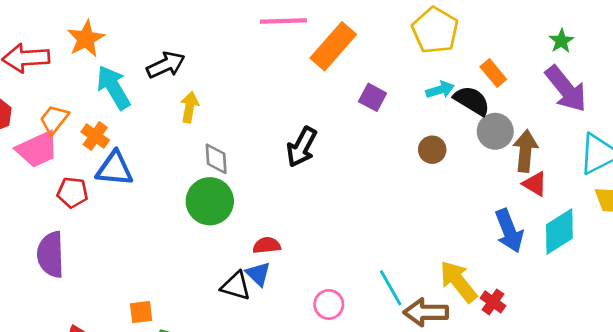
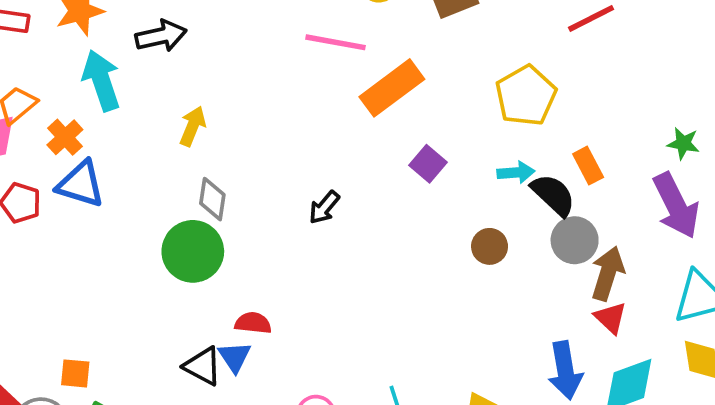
green star: (561, 41) -> (683, 143), turned 30
black arrow: (166, 65) -> (161, 36), moved
black arrow: (302, 147) -> (324, 207), size x0.7

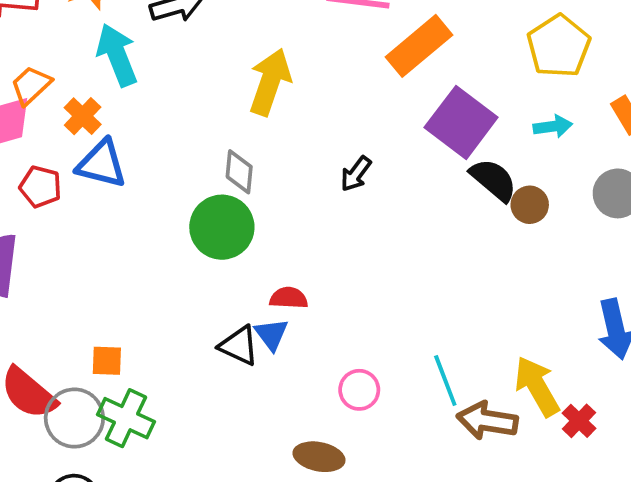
yellow arrow: (193, 126) -> (270, 82), moved, size x1.6
purple square: (428, 164) -> (461, 122), size x1.8
black semicircle: (553, 195) -> (493, 180), moved

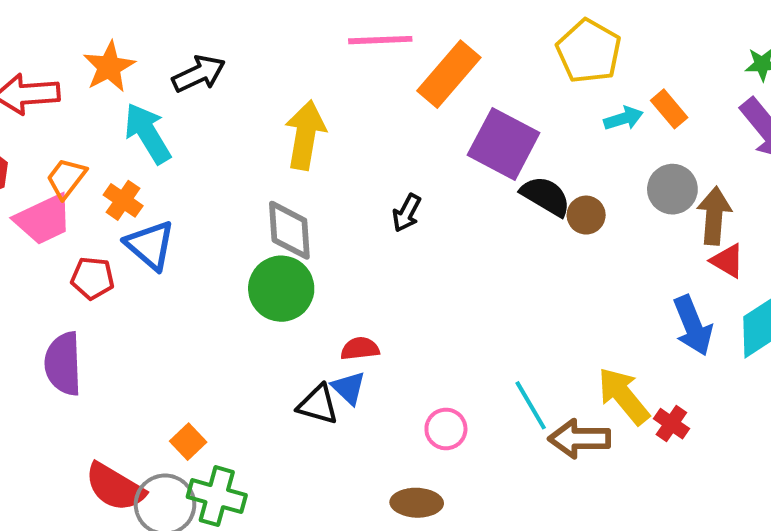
cyan arrow: (553, 126) -> (623, 118), moved
blue triangle: (102, 164) -> (150, 245), turned 36
gray diamond: (239, 172) -> (289, 230), size x1.4
orange square: (107, 361) -> (188, 442), turned -36

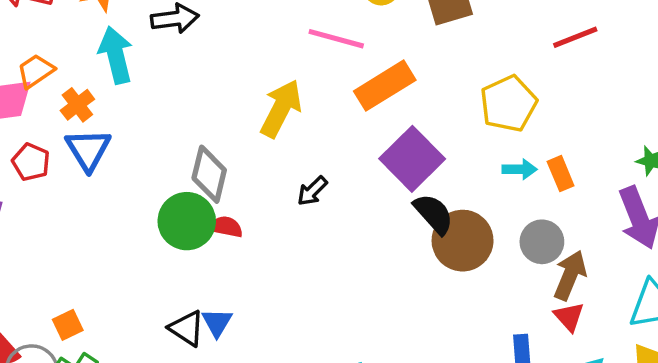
yellow arrow: (305, 135) -> (281, 109), moved
brown circle: (586, 215) -> (463, 241), size x1.8
red semicircle: (360, 349) -> (226, 227), moved

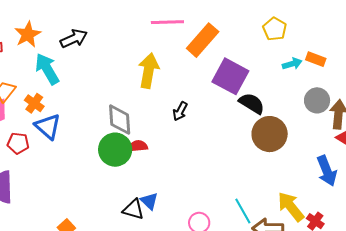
yellow pentagon: (508, 104) -> (275, 29), size x0.7
orange rectangle: (561, 174) -> (316, 59), turned -30
brown circle: (463, 241) -> (270, 134), moved

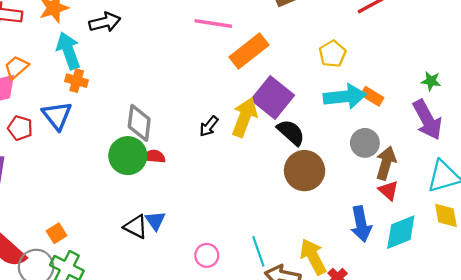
cyan arrow: (292, 64) -> (345, 96), size x1.8
yellow arrow: (149, 71) -> (245, 117), moved
orange cross: (34, 103) -> (77, 81), moved, turned -30

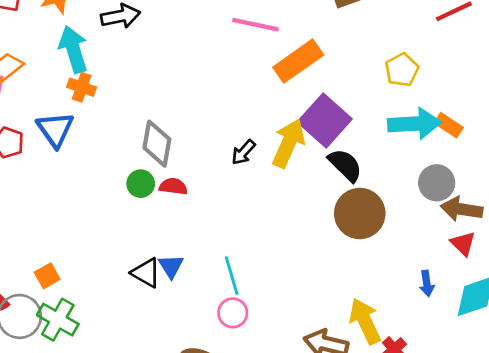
green circle: (128, 156) -> (141, 184), size x0.6
brown arrow: (386, 163) -> (462, 209), turned -100
blue arrow: (361, 224) -> (427, 283), size x0.6
cyan line: (258, 251) -> (232, 276), moved

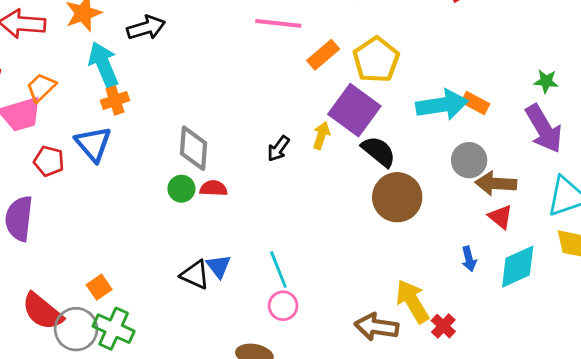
orange rectangle: (298, 61) -> (323, 55), size x0.7
yellow pentagon: (402, 70) -> (376, 60), moved, size x1.4
orange cross: (82, 87) -> (115, 100), turned -32
yellow arrow: (288, 143) -> (321, 136), size x0.6

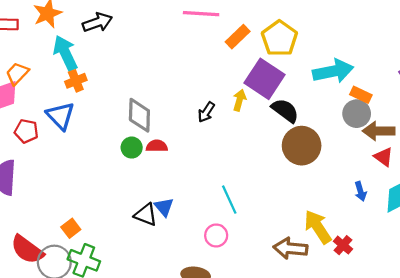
orange rectangle: (475, 103) -> (361, 95), moved
cyan line: (278, 270) -> (229, 200), moved

